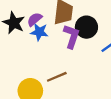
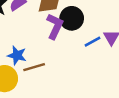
blue star: (39, 32) -> (17, 55), moved

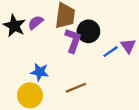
brown line: (34, 67) -> (76, 88), moved

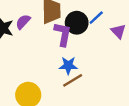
blue line: (111, 52) -> (96, 18), moved
blue star: (40, 72) -> (68, 66), moved

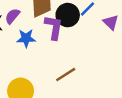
blue star: (68, 66) -> (26, 38), moved

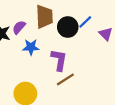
purple L-shape: (54, 27) -> (59, 60), moved

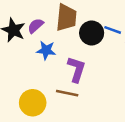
blue line: (85, 22) -> (113, 30), turned 56
brown line: (65, 79) -> (67, 93), moved, turned 36

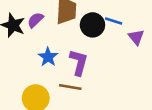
blue star: (46, 50) -> (48, 57), moved, turned 30

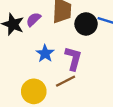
brown line: (70, 87) -> (66, 81), turned -36

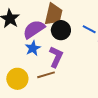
purple semicircle: (33, 19) -> (34, 29), moved, size x1.6
black circle: (86, 24) -> (61, 30), moved

